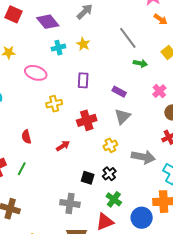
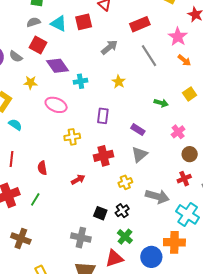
purple diamond: (48, 22) -> (57, 66), moved
gray line: (128, 38) -> (149, 56), moved
yellow star: (83, 44) -> (119, 82), moved

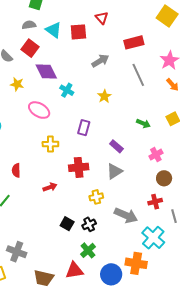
cyan cross: (81, 81) -> (67, 90), turned 32
gray cross: (81, 238) -> (17, 252), moved

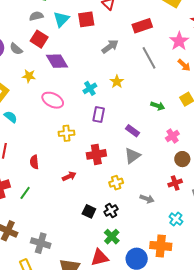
cyan triangle: (54, 30) -> (61, 19), turned 42
cyan cross: (67, 90) -> (90, 88), moved, turned 32
gray arrow: (126, 215) -> (147, 199), size x0.6
cyan cross: (153, 238) -> (176, 219), size x0.6

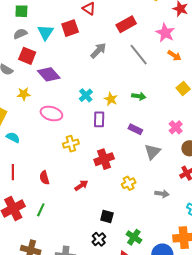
yellow star: (117, 82) -> (111, 99), moved
green arrow: (158, 106) -> (139, 96), moved
gray triangle: (132, 156) -> (153, 152), moved
black cross: (111, 211) -> (99, 239), moved

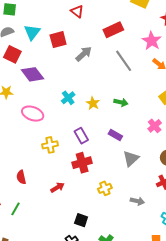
red square: (70, 28) -> (58, 40), moved
purple rectangle: (99, 119) -> (81, 136), moved, turned -35
pink cross: (176, 127) -> (155, 126), moved

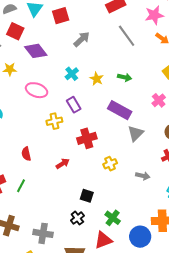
pink star: (152, 41) -> (154, 15), turned 30
gray arrow: (84, 54) -> (82, 39), moved
purple rectangle: (115, 135) -> (120, 110), size x1.6
purple rectangle: (81, 136) -> (74, 105), moved

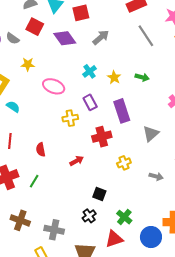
purple diamond: (36, 51) -> (65, 38), moved
purple rectangle: (120, 110) -> (122, 111), moved, turned 40

